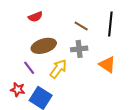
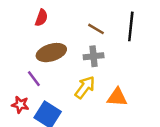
red semicircle: (35, 17) -> (41, 18), turned -48
orange triangle: (107, 65) -> (117, 97), moved, turned -30
yellow arrow: (58, 69) -> (85, 87), moved

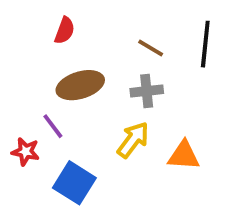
red star: (20, 105) -> (26, 152), moved

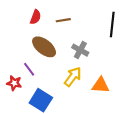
brown line: (151, 48) -> (63, 20), moved, turned -40
brown ellipse: (80, 85) -> (44, 47), turned 55
gray cross: (147, 91) -> (80, 50), turned 35

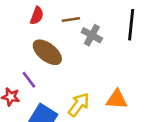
gray cross: (80, 50) -> (92, 35), moved
yellow arrow: (73, 77) -> (79, 105), moved

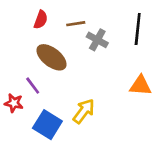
orange triangle: (117, 99) -> (140, 86), moved

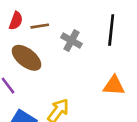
brown line: (76, 24) -> (40, 26), moved

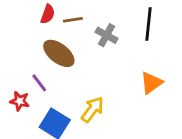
orange triangle: (114, 86) -> (151, 83), turned -40

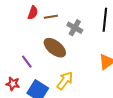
brown ellipse: (59, 53) -> (55, 48), moved
red star: (20, 101) -> (13, 84), moved

